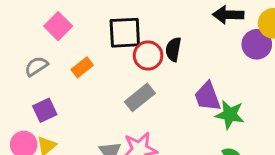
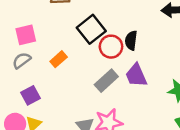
pink square: (58, 26) -> (26, 35), moved, turned 35
black square: (125, 33) -> (91, 29), turned -32
purple trapezoid: (207, 97) -> (136, 75), moved

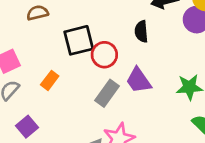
black square: (91, 29) -> (79, 40), turned 36
black semicircle: (131, 40) -> (141, 31), moved

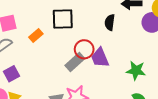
red circle: (104, 55) -> (84, 49), moved
orange rectangle: (50, 80) -> (36, 35), moved

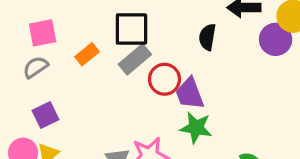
gray rectangle: (75, 62) -> (135, 59), moved
green star: (136, 71) -> (196, 128), moved

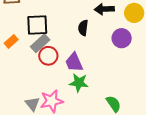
purple circle: (276, 39) -> (122, 38), moved
red circle: (164, 79) -> (48, 56), moved

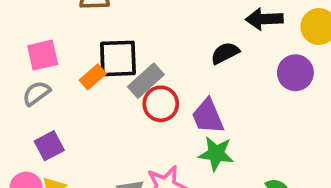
black square: (37, 25) -> (118, 58), moved
black semicircle: (83, 28) -> (225, 53), turned 56

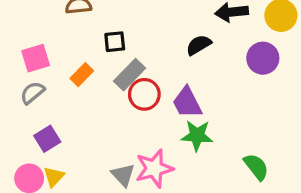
black square: (118, 58) -> (115, 42), moved, size x0.6

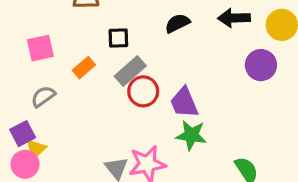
black semicircle: (199, 45) -> (177, 23), moved
gray semicircle: (32, 93) -> (43, 97), moved
purple square: (47, 139) -> (23, 134), moved
yellow triangle: (54, 177) -> (36, 149), moved

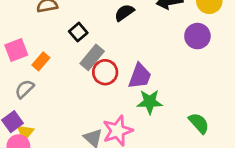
black square: (118, 38) -> (78, 32), turned -30
orange rectangle: (84, 68) -> (41, 61), moved
purple trapezoid: (184, 103) -> (140, 76), turned -128

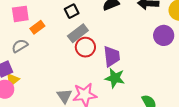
purple trapezoid: (140, 76) -> (112, 56), turned -40

